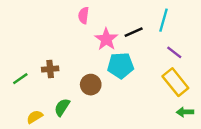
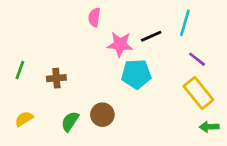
pink star: (106, 39) -> (120, 44), turned -30
green line: (20, 79) -> (20, 70), moved, turned -35
brown circle: (91, 85) -> (102, 115), moved
yellow semicircle: (35, 117) -> (24, 119), moved

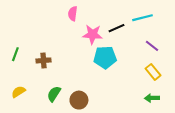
cyan line: (185, 23) -> (143, 18), turned 60
yellow rectangle: (198, 93) -> (153, 72), size x0.7
brown circle: (102, 115) -> (79, 100), moved
green arrow: (209, 127) -> (152, 98), moved

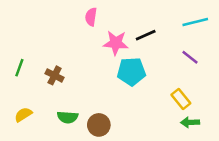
cyan line: (143, 18) -> (195, 22), moved
brown cross: (43, 60) -> (55, 75), turned 32
yellow rectangle: (153, 72) -> (181, 99), moved
green semicircle: (54, 94) -> (68, 117), turned -119

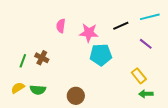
pink semicircle: (91, 17) -> (61, 26), moved
black line: (146, 35) -> (121, 26), moved
green line: (19, 68) -> (23, 61), moved
green semicircle: (68, 117) -> (38, 90), moved

